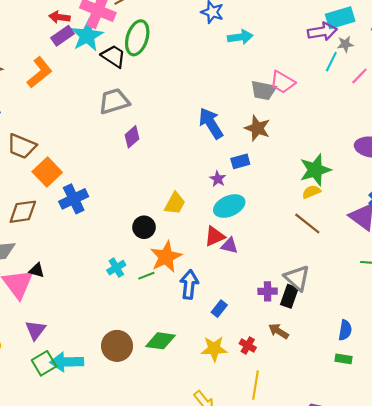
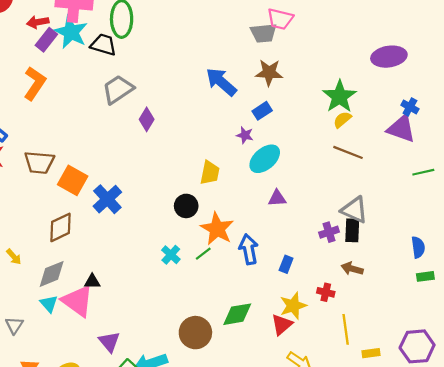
red triangle: (215, 236) -> (282, 325), moved

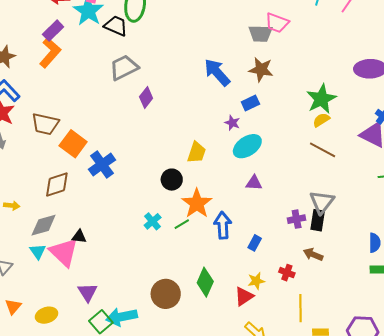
purple rectangle: (46, 40) -> (53, 31), moved
gray triangle: (354, 210) -> (322, 202), turned 36
yellow arrow: (14, 257) -> (12, 206), turned -49
yellow star: (293, 306) -> (256, 281), size x0.7
green diamond: (237, 314) -> (205, 282), turned -64

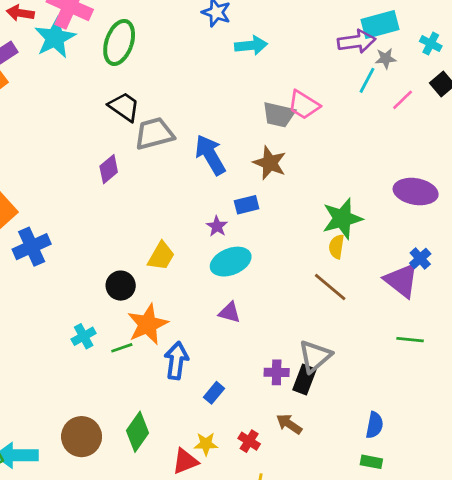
black trapezoid: (116, 26) -> (124, 107), moved
gray trapezoid: (124, 67) -> (154, 134), moved
yellow semicircle: (321, 120) -> (337, 247), turned -60

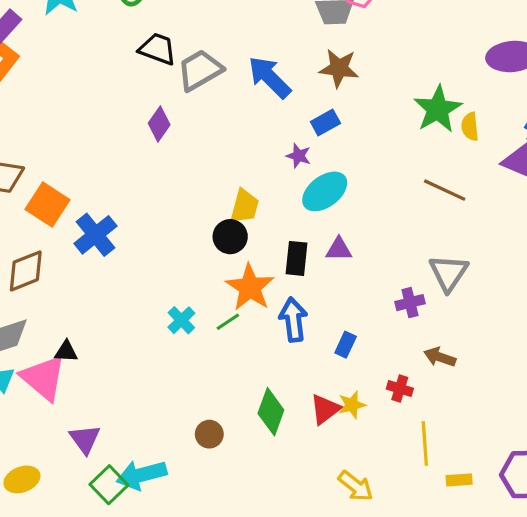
yellow semicircle: (337, 247) -> (470, 127), moved
black circle: (121, 286) -> (230, 237), moved
black rectangle: (304, 379) -> (297, 258), moved
brown circle: (82, 437) -> (209, 434), size x0.6
red triangle: (185, 461) -> (325, 409), moved

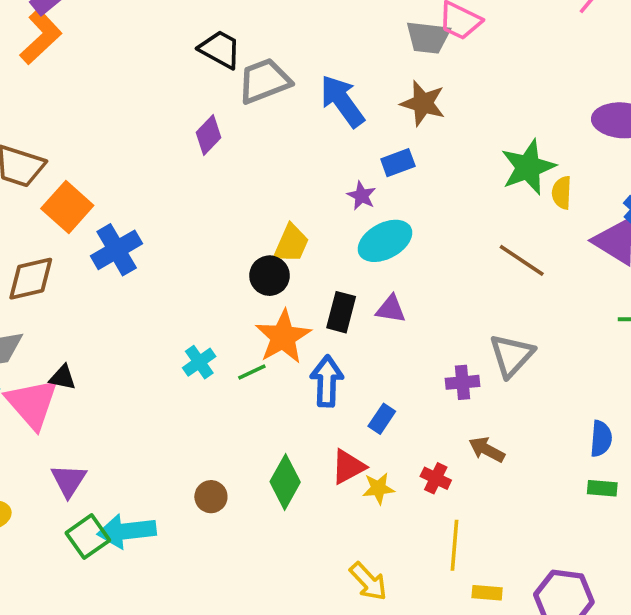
red triangle: (325, 409) -> (348, 467), moved

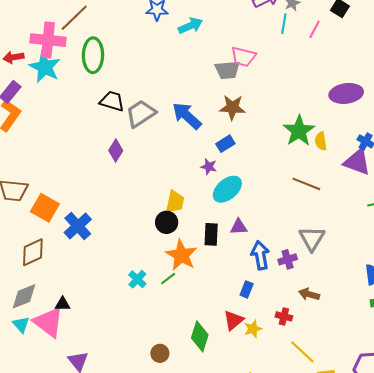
blue arrow: (327, 381) -> (260, 255), moved
yellow line: (455, 545) -> (302, 352), turned -40

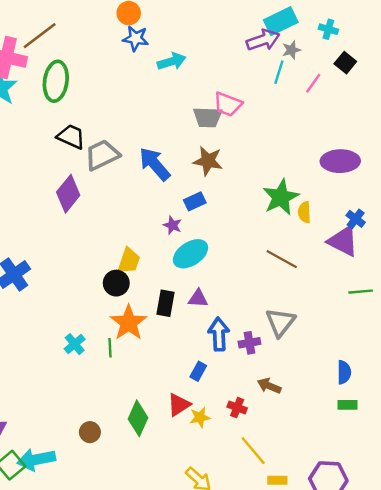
purple diamond: (116, 151) -> (68, 194), size x1.4
green line: (168, 279) -> (110, 348), turned -63

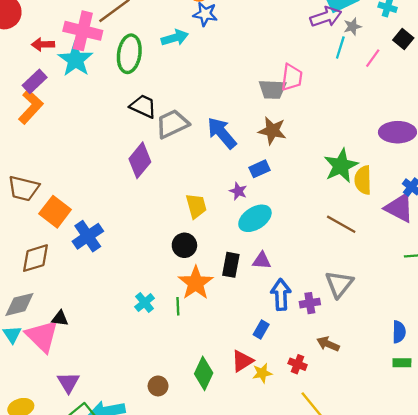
cyan arrow: (172, 61) -> (175, 38), moved
pink trapezoid: (228, 104) -> (292, 77), turned -104
yellow semicircle: (304, 212) -> (363, 180), size x1.4
yellow trapezoid: (129, 261) -> (196, 206), moved, turned -35

